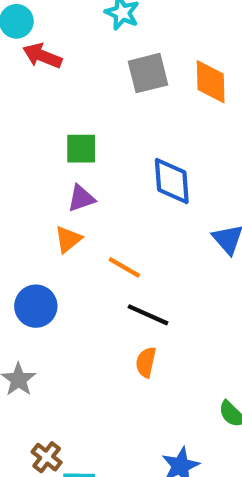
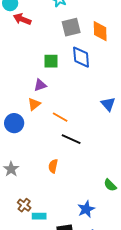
green square: (81, 149) -> (51, 61), moved
blue diamond: (172, 181) -> (81, 57), moved
blue circle: (36, 306) -> (14, 123), moved
orange semicircle: (146, 362) -> (53, 166), moved

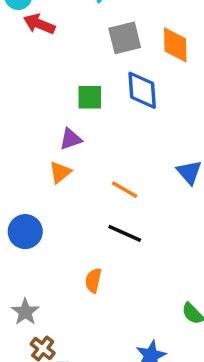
orange line: (60, 117) -> (125, 190), moved
blue circle: (14, 123) -> (25, 232), moved
gray star: (11, 169) -> (25, 312), moved

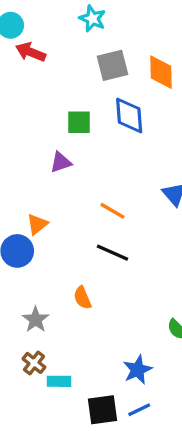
orange triangle: (60, 172) -> (37, 224), moved
orange semicircle: (93, 280) -> (82, 298), turned -35
gray star: (25, 312) -> (36, 319), moved

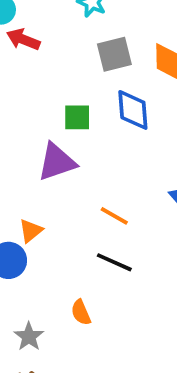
purple triangle: (61, 162) -> (57, 162), size x1.6

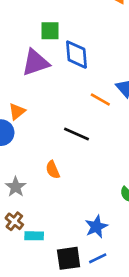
blue diamond: (133, 110) -> (77, 55), moved
orange line: (114, 216) -> (100, 100), moved

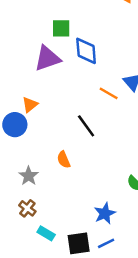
black line: (77, 134) -> (86, 126), turned 30
cyan rectangle: (34, 236) -> (46, 233), moved, turned 30

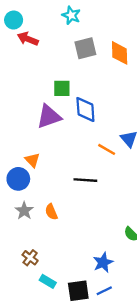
orange triangle: (30, 105) -> (32, 160), turned -35
black line: (86, 126) -> (85, 180), turned -50
orange semicircle: (64, 160) -> (51, 212), moved
gray star: (29, 176) -> (24, 211), moved

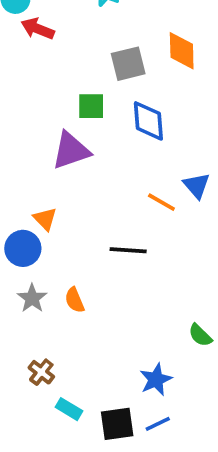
gray square: (85, 48) -> (128, 64), moved
blue diamond: (85, 109) -> (148, 121), moved

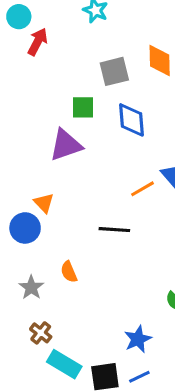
red arrow: (38, 29) -> (38, 42), turned 96
orange line: (161, 202) -> (142, 189), turned -60
gray star: (32, 298) -> (31, 287), moved
cyan rectangle: (69, 409) -> (64, 364), size x1.5

